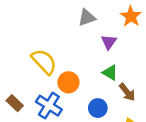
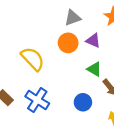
purple triangle: (109, 42) -> (93, 41), turned -42
orange circle: (68, 82) -> (68, 43), moved

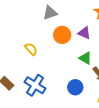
gray triangle: (73, 18) -> (50, 13), moved
yellow semicircle: (33, 59) -> (31, 49), size x0.6

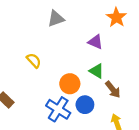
orange circle: (62, 35) -> (70, 84), moved
blue cross: (35, 85) -> (58, 109), moved

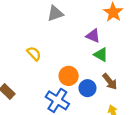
green triangle: (97, 71) -> (101, 55), moved
blue circle: (85, 105) -> (87, 88), moved

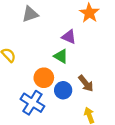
green triangle: (101, 55) -> (61, 56), moved

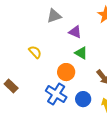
purple triangle: (69, 37) -> (75, 32), moved
blue circle: (63, 90) -> (83, 99), moved

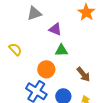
green triangle: (81, 53) -> (61, 50), turned -32

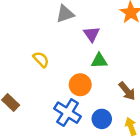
purple triangle: (55, 29) -> (92, 34), turned 32

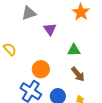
green triangle: (99, 61) -> (74, 50), moved

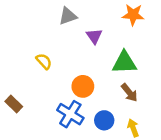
orange star: (81, 12) -> (133, 15), turned -30
green triangle: (74, 50) -> (124, 63), size x1.5

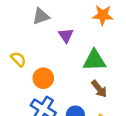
orange circle: (83, 86) -> (43, 78), moved

